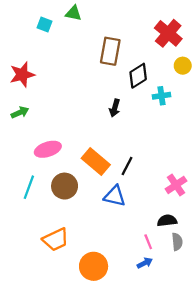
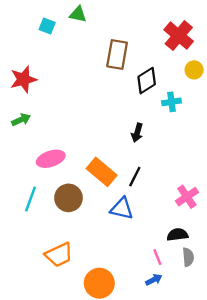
black arrow: (115, 108) -> (137, 133), moved

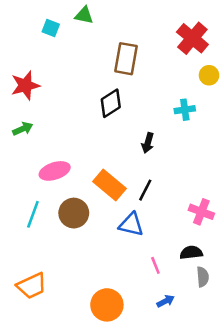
black diamond: (147, 81) -> (111, 103), moved
pink cross: (187, 197) -> (201, 212), turned -35
orange trapezoid: (59, 255) -> (32, 286), moved
pink line: (157, 257) -> (155, 265), moved

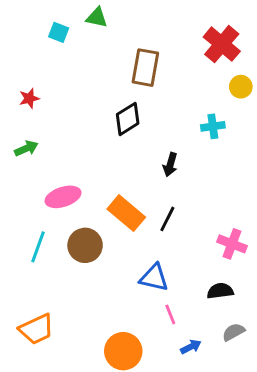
red star: (25, 85) -> (29, 98), size x0.6
blue triangle: (131, 225) -> (154, 278), moved
pink line: (155, 265) -> (170, 314), moved
gray semicircle: (203, 277) -> (233, 332), moved, turned -114

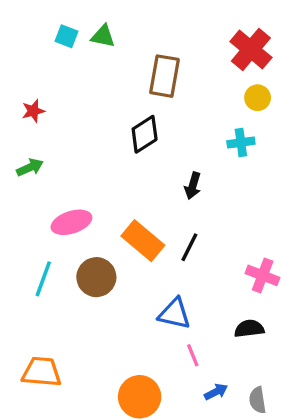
green triangle: (97, 18) -> (103, 36), moved
yellow circle: (241, 87) -> (258, 98), moved
orange trapezoid: (37, 329) -> (42, 372), turned -150
gray semicircle: (233, 332) -> (258, 400), moved, turned -70

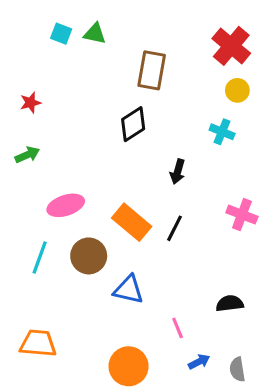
cyan cross: (241, 143) -> (222, 132), turned 30
pink cross: (263, 275) -> (242, 215), moved
blue triangle: (174, 314) -> (129, 290), moved

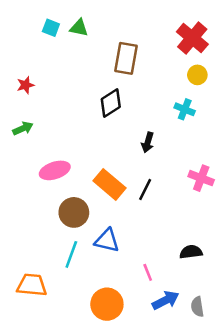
cyan line: (40, 257) -> (71, 254), moved
blue arrow: (199, 362) -> (166, 300), size x1.5

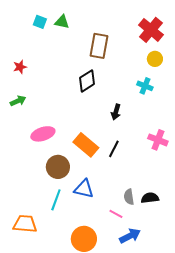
pink line: (148, 272) -> (116, 214), turned -40
gray semicircle: (197, 307) -> (129, 197), moved

